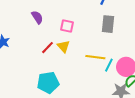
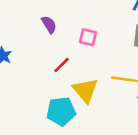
yellow triangle: (63, 46) -> (85, 90), moved, size x1.5

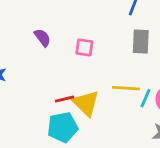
red line: (62, 65) -> (65, 99), moved, turned 36

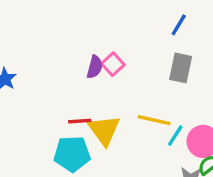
purple semicircle: (42, 38) -> (95, 67), moved, turned 42
pink square: (84, 48) -> (113, 64), turned 30

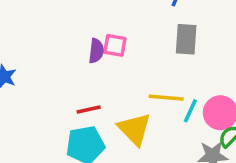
pink square: (113, 64) -> (115, 45), turned -30
yellow triangle: (104, 130) -> (134, 129), moved

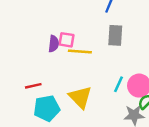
yellow line: (166, 98) -> (80, 52), moved
red line: (89, 110) -> (33, 86), moved

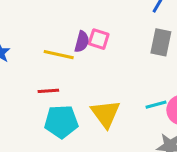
yellow line: (80, 52) -> (59, 55), moved
cyan line: (119, 84) -> (156, 105), turned 42

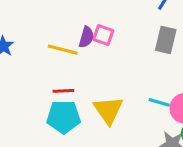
red line: (48, 91) -> (63, 91), moved
cyan line: (156, 105) -> (159, 102), turned 30

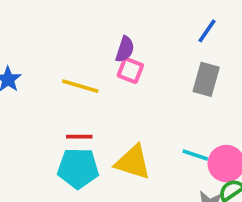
purple semicircle: (86, 37) -> (125, 49), moved
yellow triangle: (108, 110) -> (133, 162), turned -40

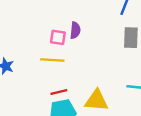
pink square: (130, 70) -> (58, 37), moved

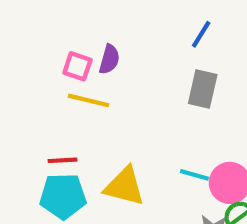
yellow line: (52, 60) -> (88, 100), moved

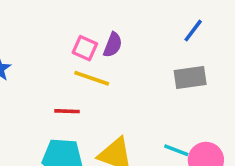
gray rectangle: (203, 89) -> (190, 78), turned 64
red line: (63, 160) -> (67, 111), moved

